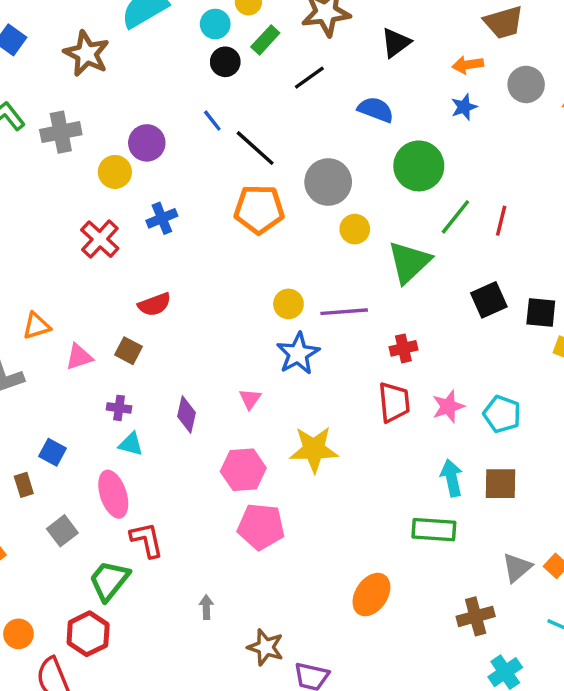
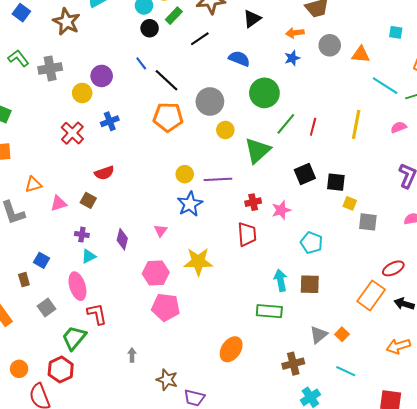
pink star: (448, 406) -> (281, 210), moved
cyan triangle: (131, 444) -> (89, 256), turned -42

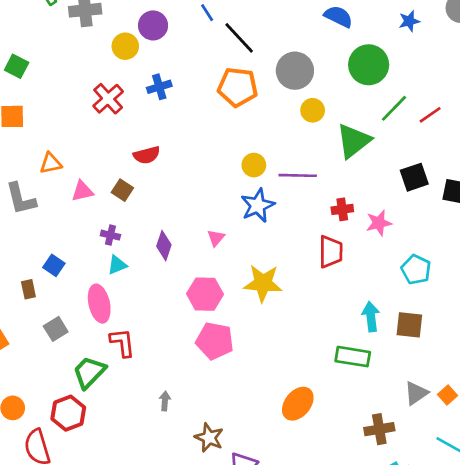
red line: (313, 127) -> (430, 115), turned 36

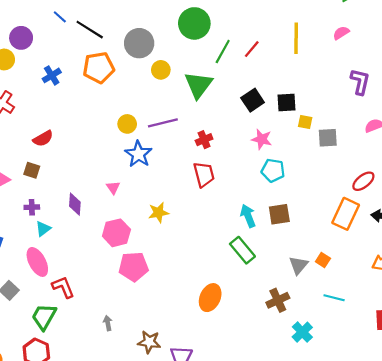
blue cross: (159, 87) -> (52, 75), moved
pink star: (379, 223) -> (262, 139), moved, turned -30
yellow star: (263, 283) -> (159, 213), size x0.7
green rectangle: (353, 357) -> (242, 250), turned 56

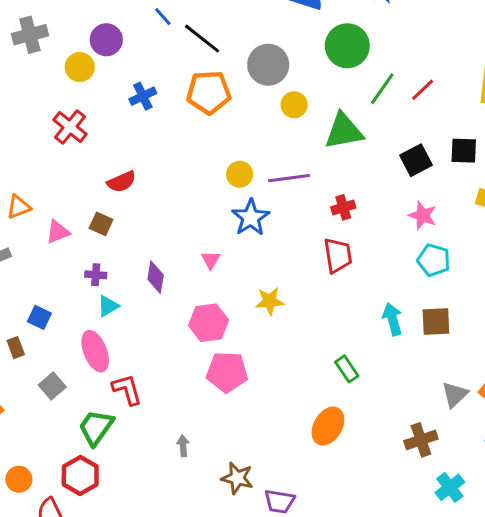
green triangle: (199, 85) -> (344, 131), turned 36
black square: (286, 102) -> (464, 151), moved
green rectangle: (242, 250) -> (347, 369), moved, size x0.7

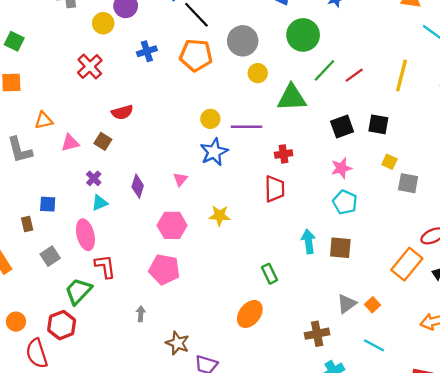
pink star: (423, 215) -> (341, 168), turned 30
purple cross: (96, 275) -> (94, 178), turned 32
blue square: (39, 317) -> (48, 204), turned -30
pink pentagon: (227, 372) -> (164, 269), moved

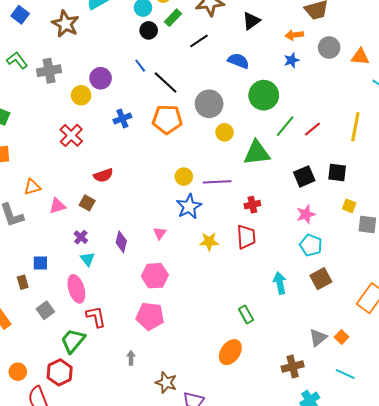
cyan triangle: (100, 203) -> (88, 259), turned -42
yellow star: (219, 216) -> (209, 242), moved
brown square: (340, 248) -> (321, 279), moved, turned -30

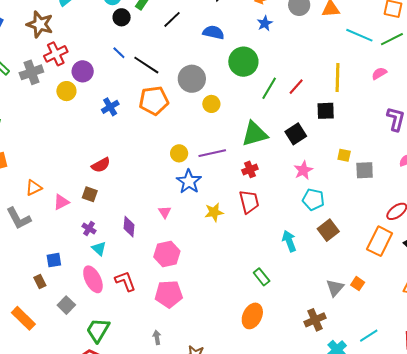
red cross: (71, 135) -> (56, 54), moved, turned 30
green triangle: (257, 153) -> (255, 134), moved
black square: (337, 173) -> (326, 111), moved
red L-shape: (96, 317) -> (125, 281), moved
cyan line: (345, 374) -> (369, 336), moved, turned -48

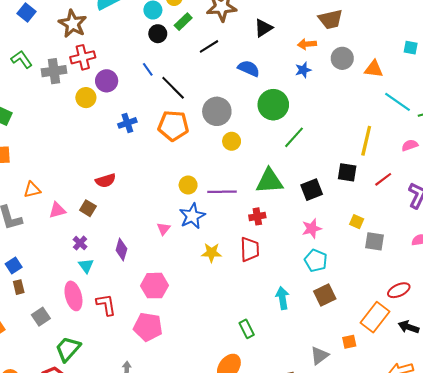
red line: (296, 87) -> (383, 179), moved
pink triangle: (165, 212) -> (164, 229), moved
blue square: (54, 260) -> (14, 265), moved, turned -35
orange square: (358, 284) -> (349, 342), moved, turned 32

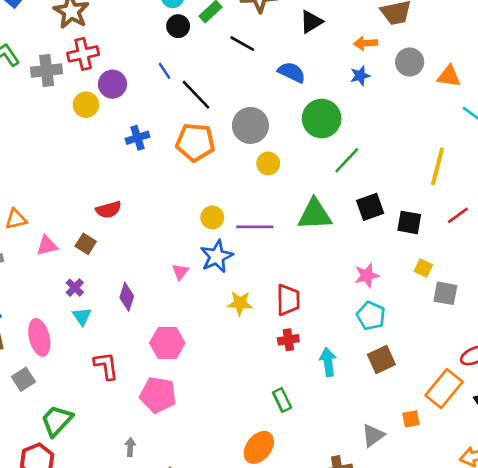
black line: (209, 46) -> (242, 44), turned 60
black square: (347, 172) -> (409, 222), moved
black square: (312, 190) -> (370, 207), moved
red cross: (257, 216) -> (288, 340), moved
pink ellipse: (73, 296) -> (39, 337), moved

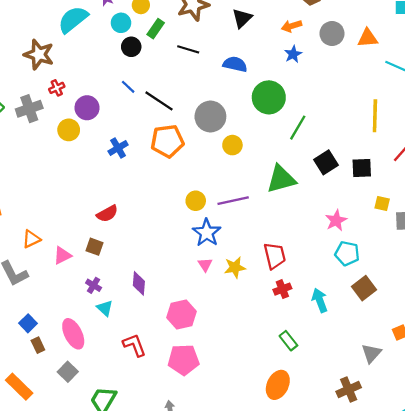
red cross: (83, 54) -> (57, 88), size x0.6
pink triangle: (180, 272) -> (205, 265), moved

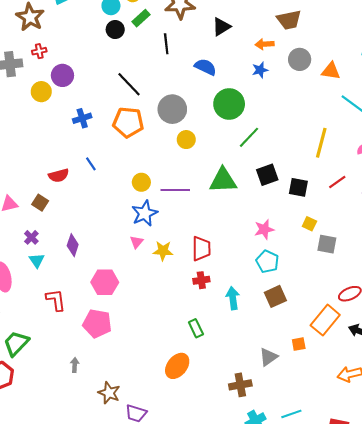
black line: (188, 49) -> (166, 44), turned 54
blue line: (128, 87) -> (91, 164), moved

